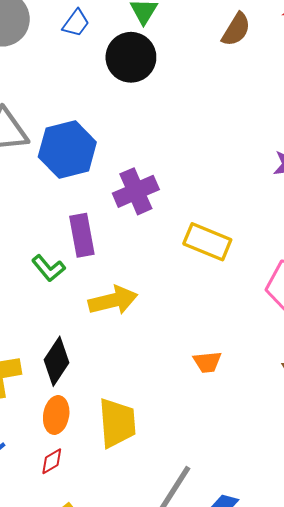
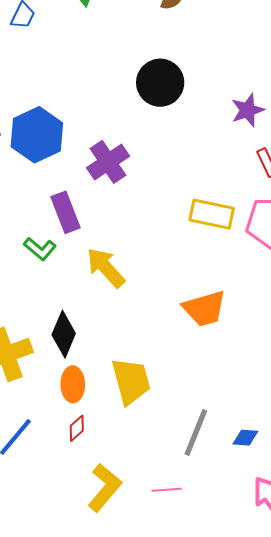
black circle: (131, 57) -> (160, 83), moved
yellow rectangle: (207, 242) -> (212, 214), moved
yellow arrow: (113, 300) -> (106, 268), turned -108
orange trapezoid: (207, 362) -> (204, 309), size x1.6

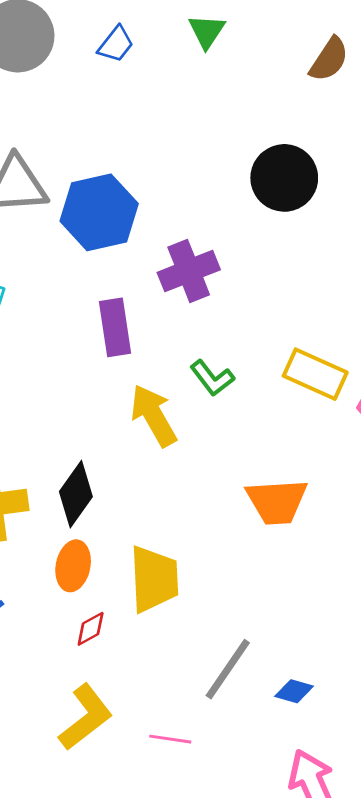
green L-shape: (40, 249) -> (212, 378), moved
red diamond: (77, 428) -> (91, 629), moved

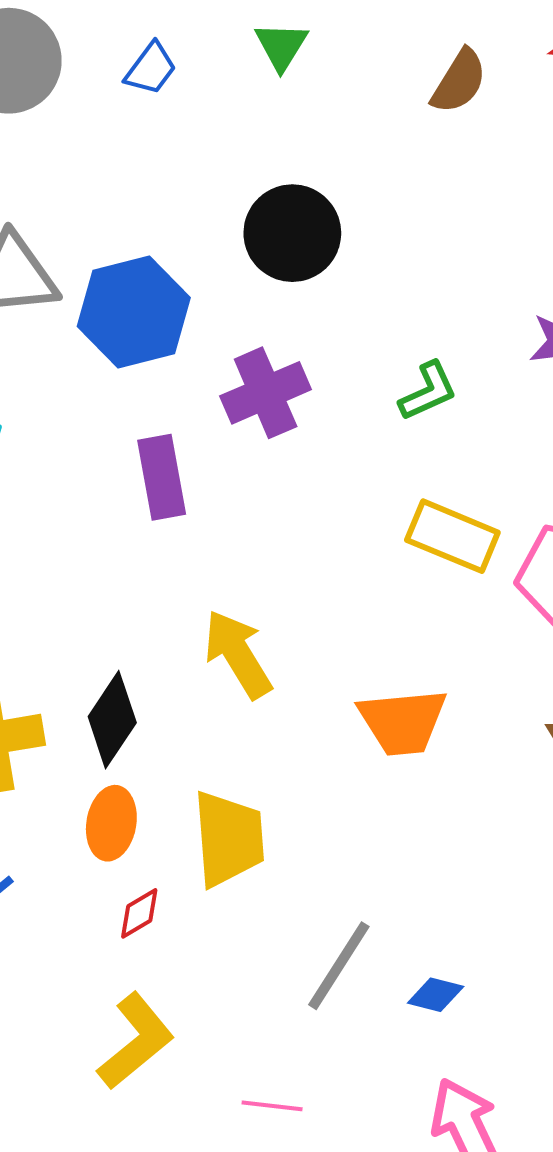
black circle: (284, 178) -> (292, 233), moved
green L-shape: (212, 378) -> (428, 391), moved, turned -75
yellow arrow: (154, 416) -> (238, 654), moved
pink line: (170, 739) -> (272, 1106), moved

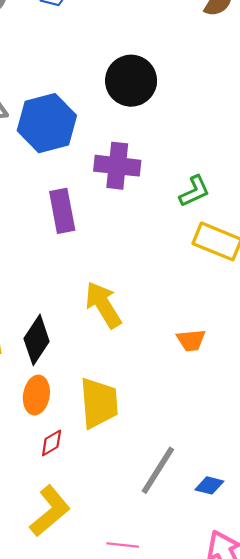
green L-shape: (428, 391) -> (194, 191), moved
purple cross: (266, 393) -> (117, 166), turned 30
orange trapezoid: (403, 722) -> (191, 340), size x0.6

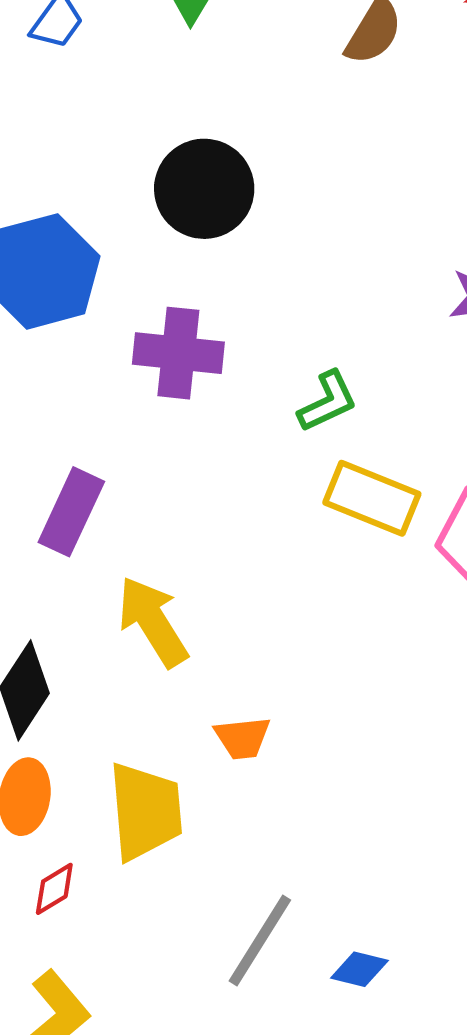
purple rectangle: (62, 211) -> (71, 512), moved, turned 36
orange trapezoid: (191, 340) -> (243, 738), moved

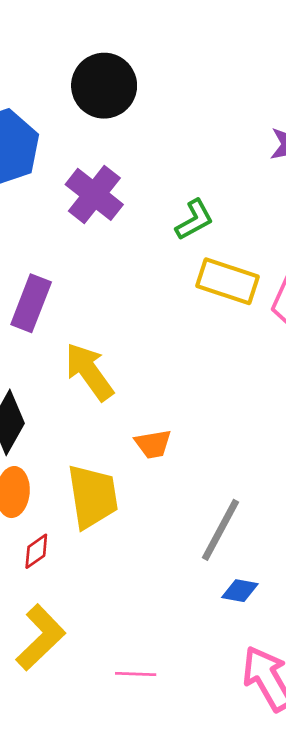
purple cross: (178, 353) -> (94, 194), turned 36
gray line: (260, 940) -> (220, 530), moved

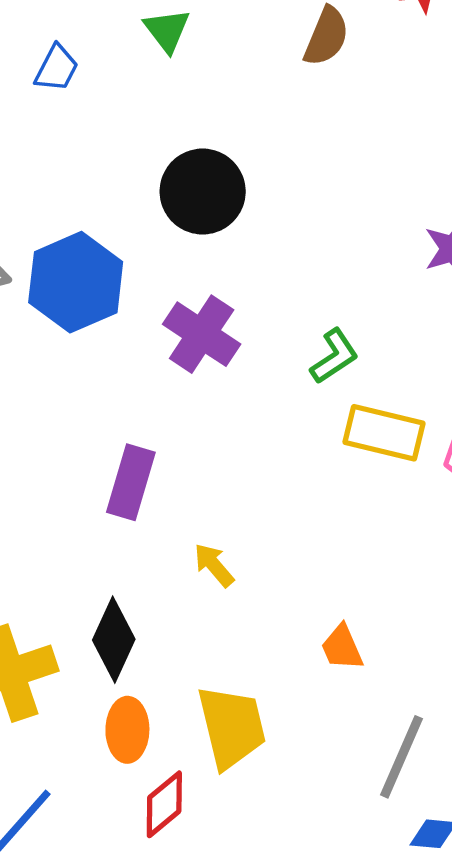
yellow arrow: (89, 372) -> (214, 565), size x0.6
orange trapezoid: (153, 444) -> (342, 647), moved, turned 81
red diamond: (36, 551) -> (164, 804), size x1.4

